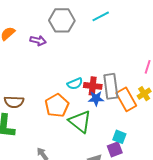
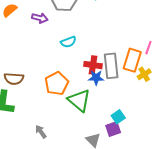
cyan semicircle: (75, 84) -> (68, 42), moved
orange rectangle: (126, 99) -> (132, 60), moved, turned 45
cyan square: (119, 137) -> (118, 117), turned 32

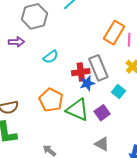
orange rectangle: (132, 60) -> (114, 33), moved, turned 30
cyan square: (118, 117) -> (119, 91), moved
purple square: (113, 129) -> (102, 113), moved

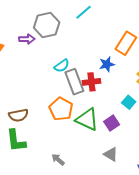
purple arrow: (16, 42) -> (27, 39), moved
gray rectangle: (98, 68) -> (74, 82), moved
blue star: (87, 83) -> (107, 64), moved

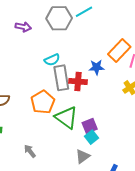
gray hexagon: (47, 25) -> (59, 18), moved
cyan square: (129, 102) -> (92, 137), moved
gray triangle: (111, 154) -> (83, 156), turned 42

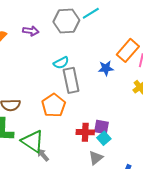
red cross: (78, 82) -> (85, 132), moved
green triangle: (66, 118) -> (33, 141), moved
purple square: (90, 126) -> (102, 127), turned 35

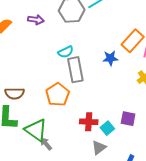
purple square: (102, 127) -> (128, 119), moved

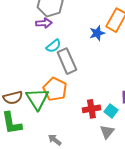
purple arrow: (36, 20) -> (44, 23), moved
blue star: (110, 58) -> (97, 33), moved
green triangle: (36, 130) -> (37, 99), moved, turned 35

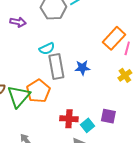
purple arrow: (44, 23) -> (18, 22), moved
blue star: (97, 33) -> (82, 68), moved

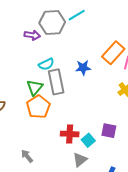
purple arrow: (18, 22) -> (32, 35), moved
blue star: (82, 68) -> (83, 68), moved
green triangle: (19, 96) -> (35, 87), moved, size x0.7

